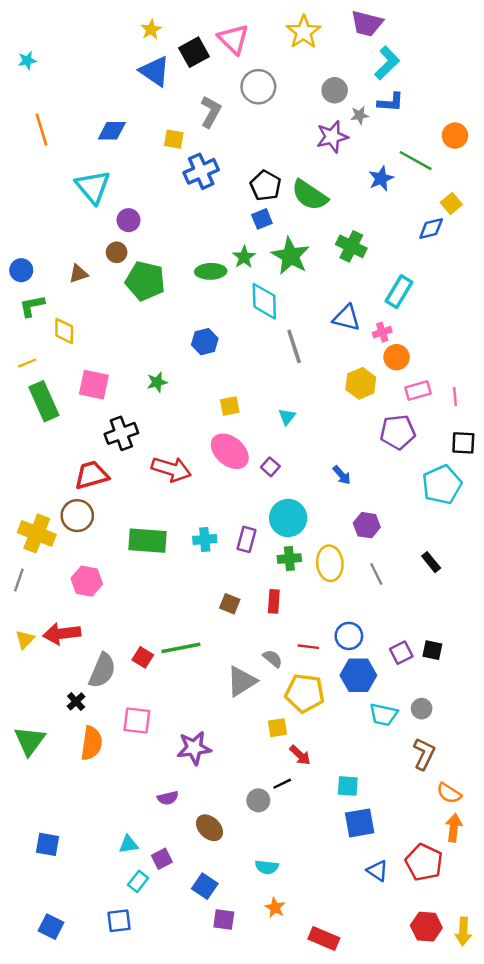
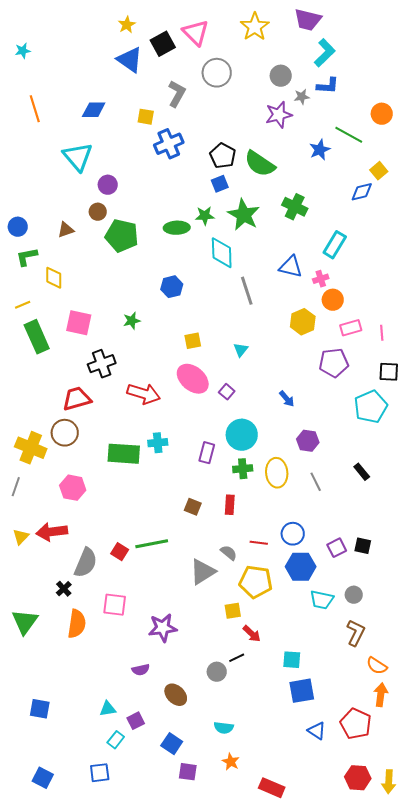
green star: (244, 257) -> (205, 216), turned 30
cyan cross: (205, 539) -> (158, 443), moved

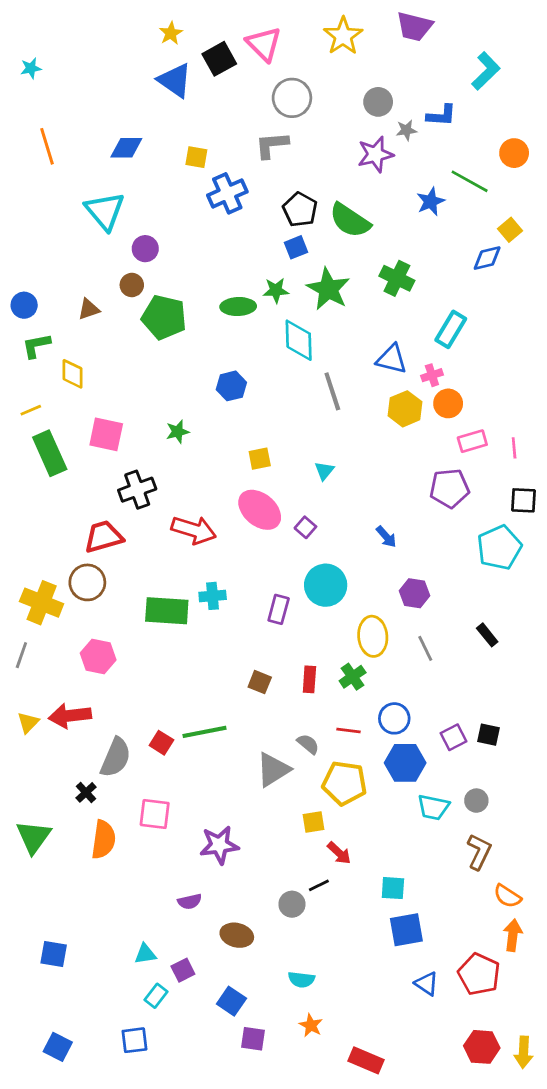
cyan L-shape: (325, 53) -> (486, 71), moved
gray L-shape: (177, 94) -> (272, 145), moved, turned -124
yellow hexagon: (303, 322) -> (405, 409), moved
green cross: (243, 469) -> (353, 677), moved, turned -30
brown ellipse: (176, 695) -> (237, 935), turned -30

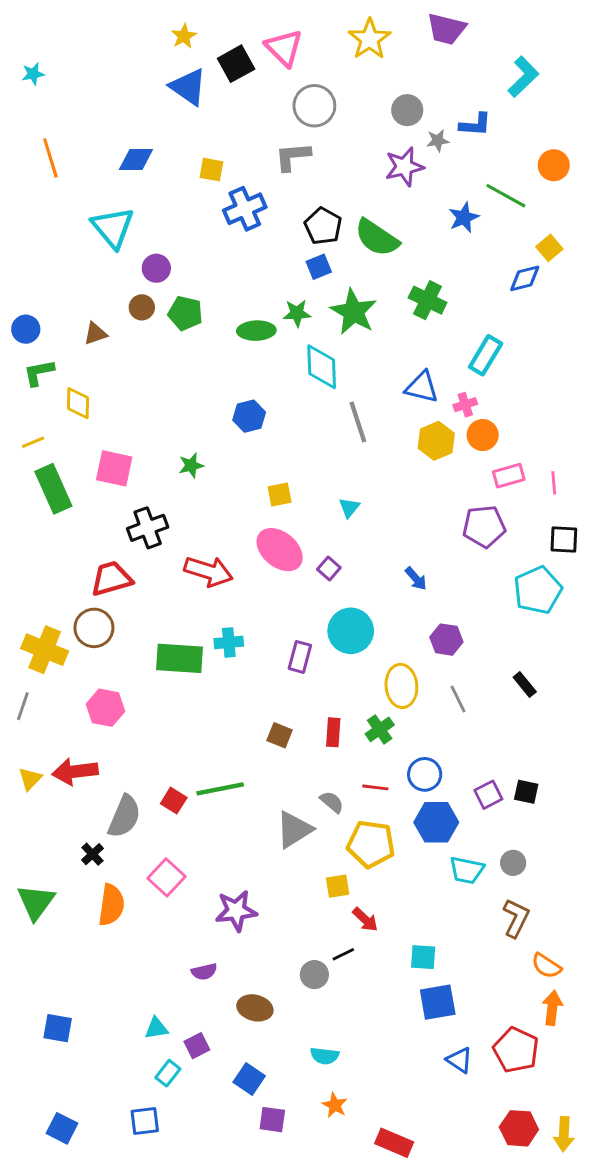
green pentagon: (164, 317) -> (185, 313), moved, size x0.7
pink square: (155, 814) -> (166, 877), turned 36

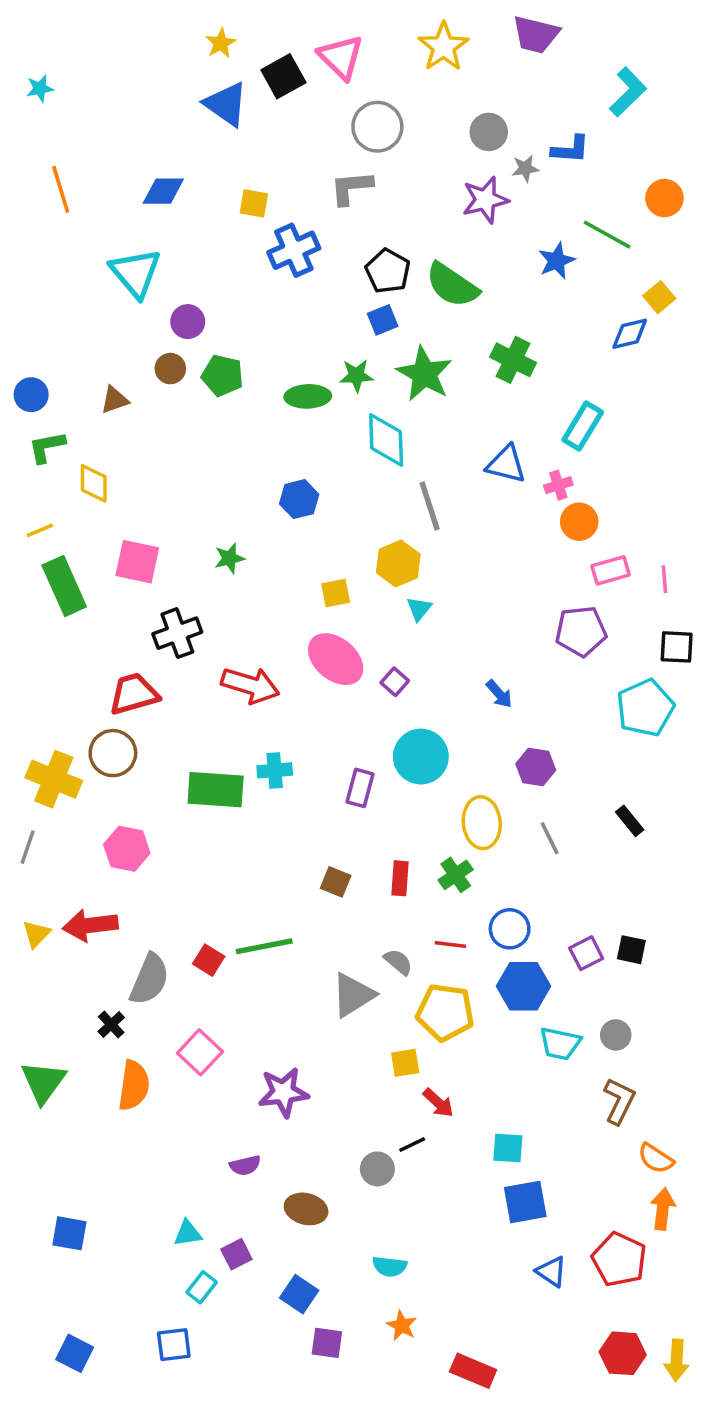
yellow hexagon: (436, 441) -> (398, 563), moved

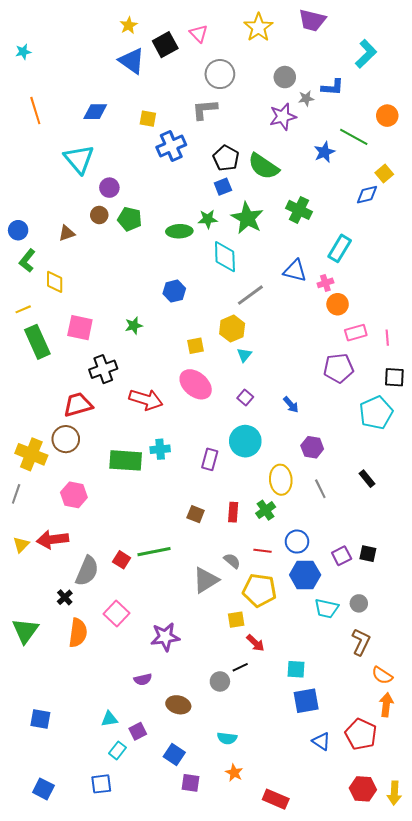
pink triangle: (341, 57) -> (199, 33), size x0.7
green L-shape: (47, 447) -> (27, 261), turned -40
gray line: (430, 506) -> (250, 295), turned 72
purple square: (395, 682) -> (245, 398), moved

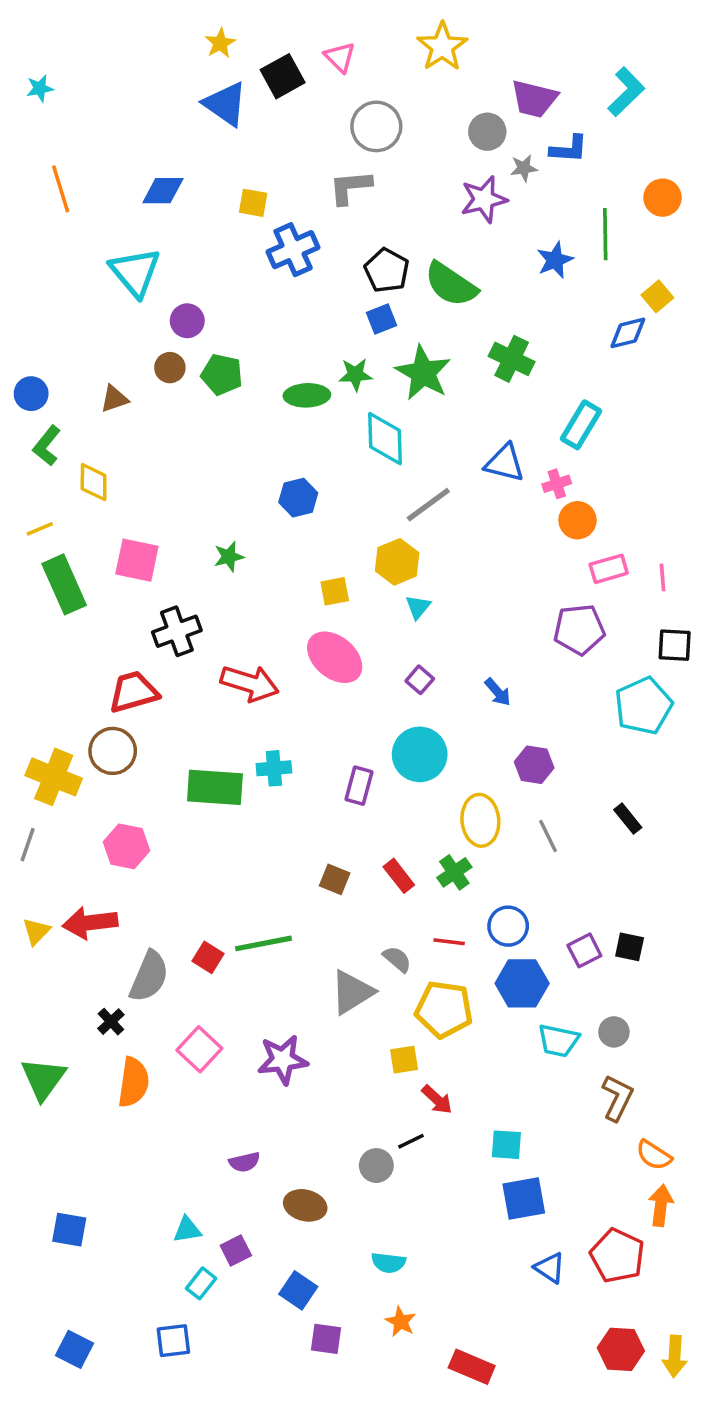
purple trapezoid: (312, 20) -> (534, 99), moved
green line: (354, 137) -> (605, 234), turned 60
red rectangle: (233, 512) -> (399, 876), turned -42
purple star: (165, 637) -> (283, 1060), moved

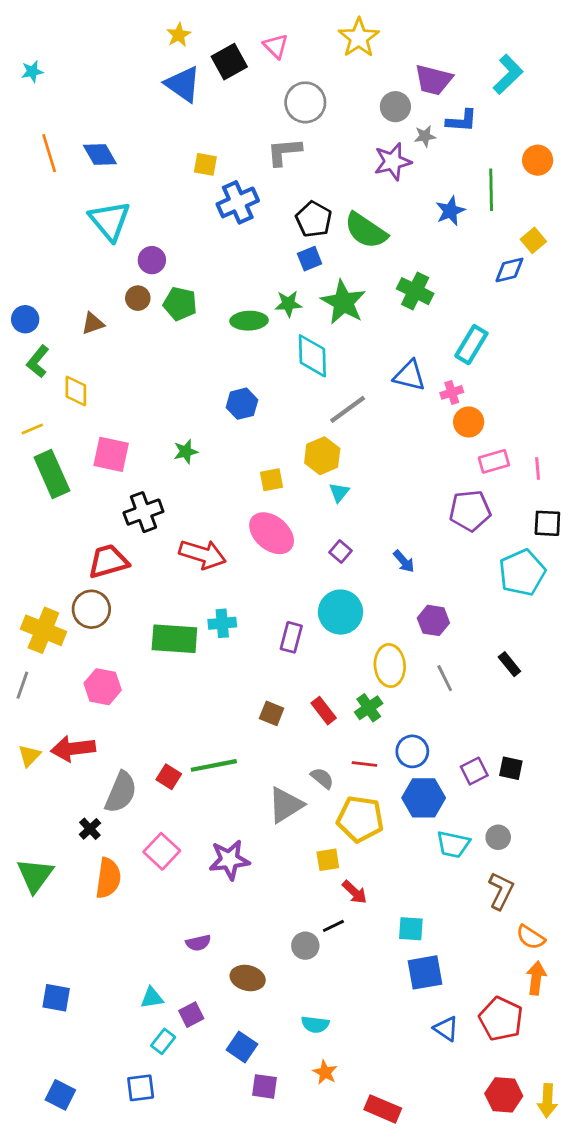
blue diamond: (163, 191) -> (100, 155), moved, turned 60

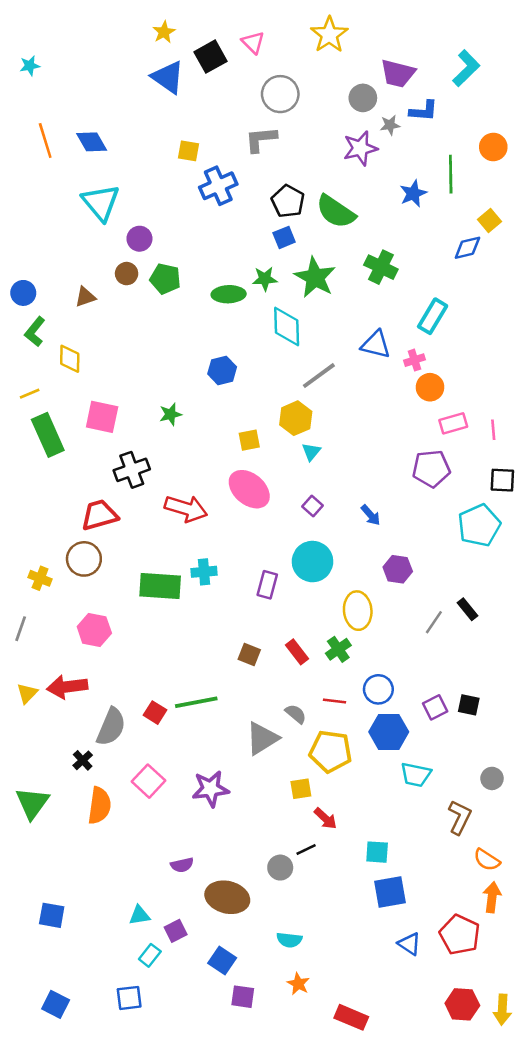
yellow cross: (43, 630) -> (40, 578), size x0.6
gray line: (445, 678) -> (434, 622), moved, turned 60
gray circle: (498, 837) -> (492, 778), moved
brown ellipse: (248, 978) -> (227, 897), size x1.4

